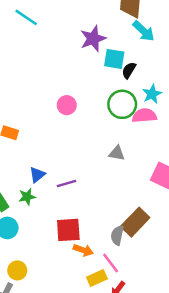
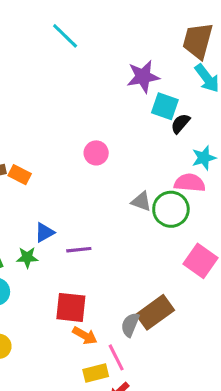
green circle: (122, 104) -> (171, 209), moved
gray triangle: (117, 153) -> (141, 201), moved

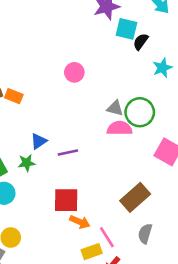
pink semicircle: (190, 183) -> (119, 128), moved
gray semicircle: (130, 325) -> (145, 234), moved

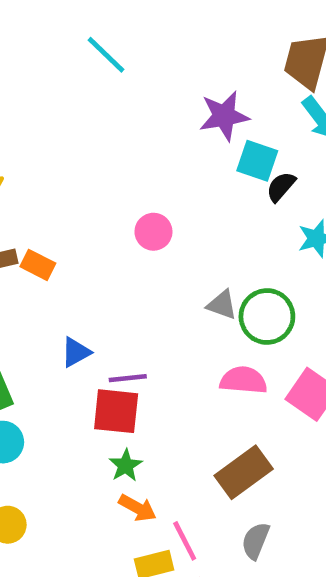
pink semicircle: (119, 128) -> (243, 380), moved
green star: (27, 163) -> (126, 465), moved, turned -30
red square: (66, 200) -> (116, 411), moved

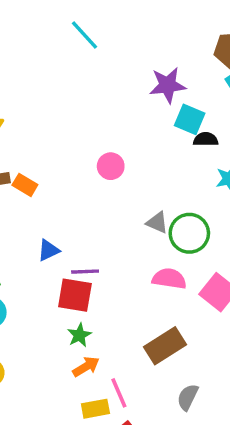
black semicircle: (281, 187) -> (206, 139), turned 45
orange arrow: (137, 508) -> (86, 367), turned -64
gray semicircle: (256, 541) -> (188, 397), moved

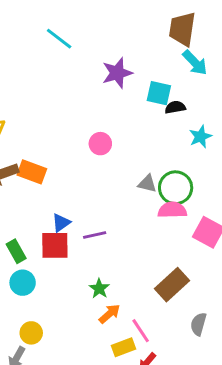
purple star: (168, 85) -> (117, 73), moved
orange rectangle: (25, 185) -> (32, 172), size x1.4
pink semicircle: (169, 279) -> (172, 210), moved
red square: (75, 295) -> (55, 245), moved

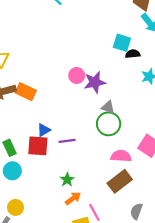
purple star: (117, 73) -> (95, 82), moved
green circle: (176, 188) -> (109, 124), moved
pink semicircle: (172, 210) -> (121, 156), moved

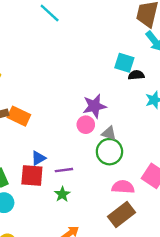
pink circle: (77, 75) -> (86, 125), moved
green star: (67, 180) -> (62, 194), moved

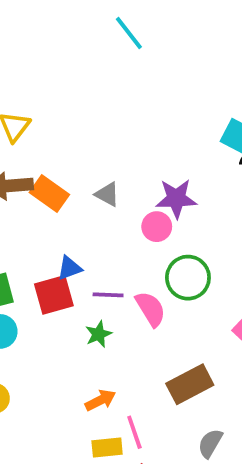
gray triangle: (109, 133) -> (107, 194), moved
red square: (32, 176) -> (54, 295), turned -30
pink semicircle: (123, 187) -> (151, 309), moved, turned 45

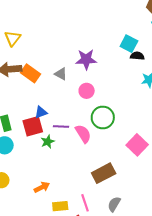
purple star: (176, 199) -> (86, 59), moved
green star: (98, 334) -> (48, 142), moved
orange arrow: (100, 400) -> (42, 187), moved
pink line: (134, 432) -> (85, 203), moved

